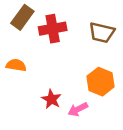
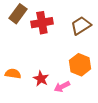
brown trapezoid: (102, 32) -> (81, 26), turned 135
orange semicircle: (16, 65) -> (13, 74), moved

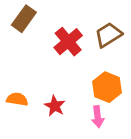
red cross: (42, 23) -> (68, 42), moved, turned -30
pink arrow: (62, 87) -> (98, 117), moved, turned -70

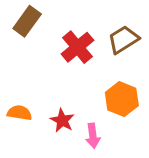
pink arrow: (98, 117) -> (93, 136), moved

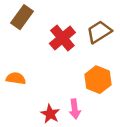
orange semicircle: (19, 113) -> (16, 78), moved
red star: (62, 120) -> (50, 114), moved

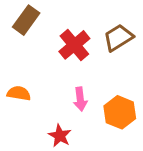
orange hexagon: (98, 80) -> (120, 112), moved
pink arrow: (75, 109) -> (80, 99), moved

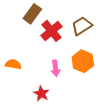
brown rectangle: (26, 20) -> (32, 14), moved
orange hexagon: (120, 112) -> (83, 61), moved

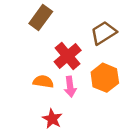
red cross: (51, 31) -> (68, 56), moved
orange semicircle: (13, 64) -> (43, 82), moved

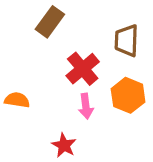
brown trapezoid: (103, 33) -> (126, 41), turned -56
orange semicircle: (43, 82) -> (17, 100), moved

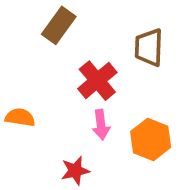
orange hexagon: (128, 95) -> (151, 139), moved
red star: (64, 145) -> (75, 171), turned 30

